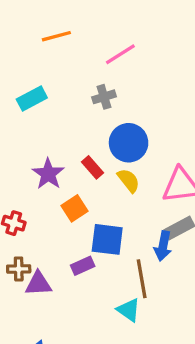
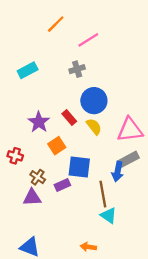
orange line: (56, 36) -> (56, 24), moved, turned -30
brown cross: (19, 269) -> (38, 177), moved, turned 35
cyan triangle: (129, 310) -> (109, 215), moved

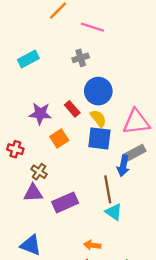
pink line: (88, 40) -> (92, 27), turned 50
purple star: (39, 122) -> (40, 114), turned -30
blue square: (79, 167) -> (99, 138), moved
purple rectangle: (62, 185) -> (65, 202), moved, size x1.5

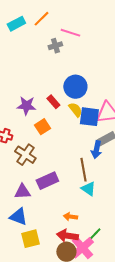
gray cross: (81, 58) -> (55, 46), moved
cyan rectangle: (28, 59) -> (16, 24), moved
blue square: (99, 138) -> (89, 117), moved
brown cross: (39, 172) -> (25, 155), size x1.5
purple triangle: (33, 193) -> (22, 192), moved

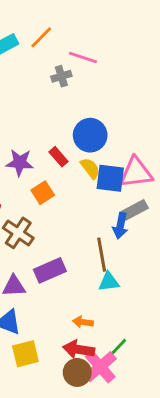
cyan triangle: (88, 189) -> (109, 282), turned -42

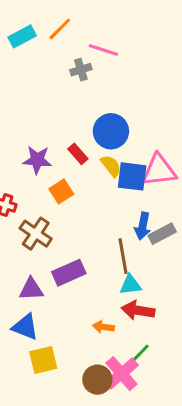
gray rectangle: (135, 210) -> (162, 234), moved
red arrow: (79, 349) -> (138, 310), moved

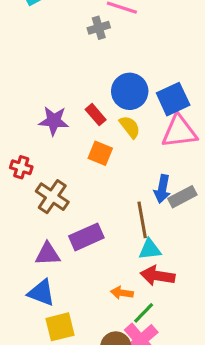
blue square: (132, 176) -> (173, 99), moved, turned -32
orange square: (61, 191) -> (100, 153), moved, turned -35
green line: (140, 354) -> (144, 313), moved

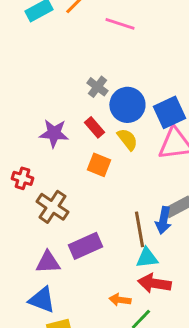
gray cross: (99, 28) -> (97, 87), moved, turned -36
blue arrow: (162, 189) -> (163, 220), moved

